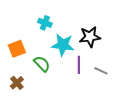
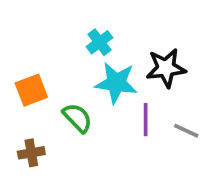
cyan cross: (45, 23) -> (100, 42), moved, turned 32
brown cross: (17, 83) -> (31, 153), turned 32

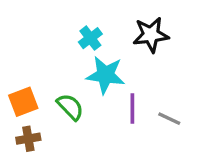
black star: (166, 68) -> (151, 35), moved
orange square: (31, 90) -> (23, 102), moved

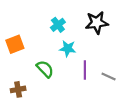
cyan star: (105, 75) -> (68, 48), size x0.7
orange square: (23, 102) -> (15, 44), moved

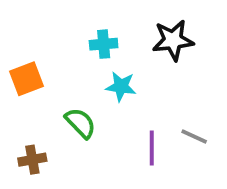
cyan cross: (58, 25) -> (104, 44), turned 32
purple line: (85, 70) -> (152, 148), moved

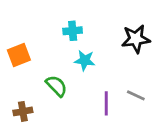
black star: (173, 40) -> (136, 39), moved

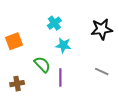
cyan cross: (73, 31) -> (54, 23), turned -32
purple line: (106, 103) -> (60, 78), moved

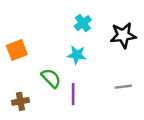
cyan cross: (54, 23) -> (83, 23), moved
gray line: (102, 71) -> (123, 87), turned -32

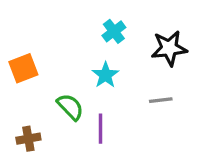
cyan star: (77, 55) -> (105, 75), turned 30
gray line: (123, 87) -> (161, 100), moved

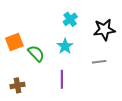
green semicircle: (70, 107) -> (36, 53), moved

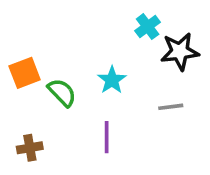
cyan cross: (70, 19) -> (148, 27), moved

